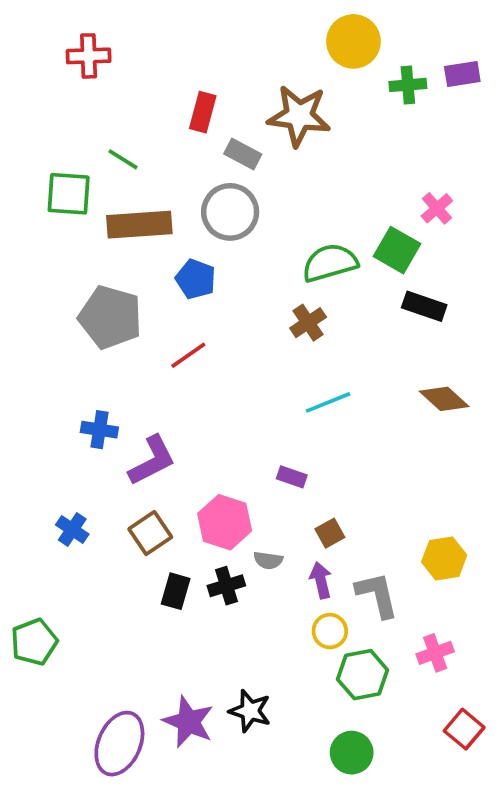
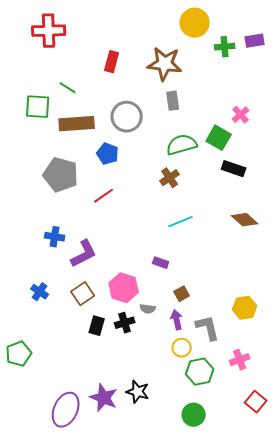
red cross: (89, 56) -> (49, 31), size x1.4
gray rectangle: (243, 154) -> (173, 101), moved, turned 54

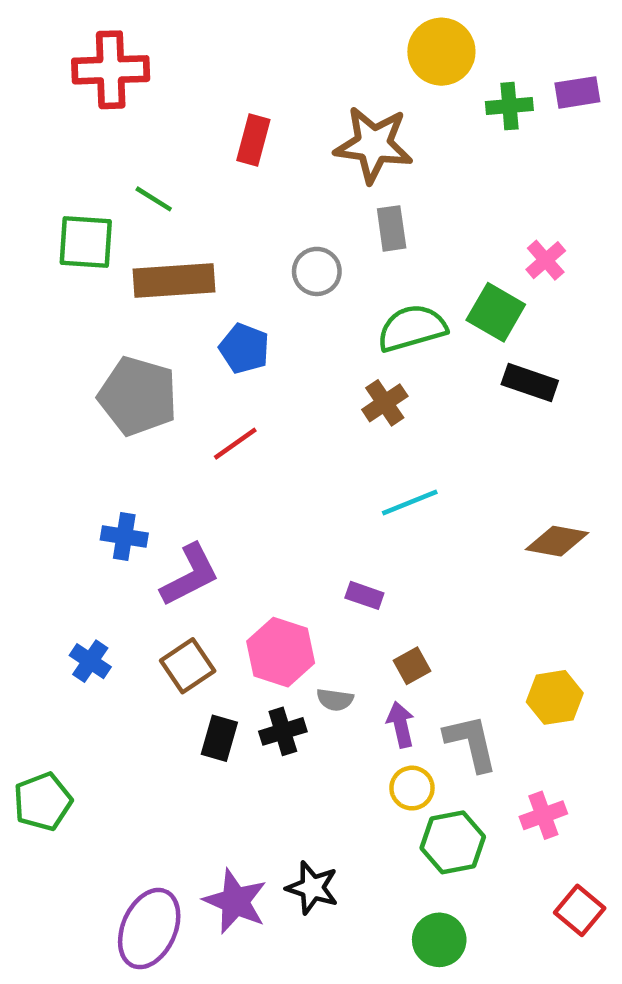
gray circle: (127, 117) -> (317, 271), moved, size x0.7
brown diamond: (245, 220) -> (557, 541), moved, turned -32

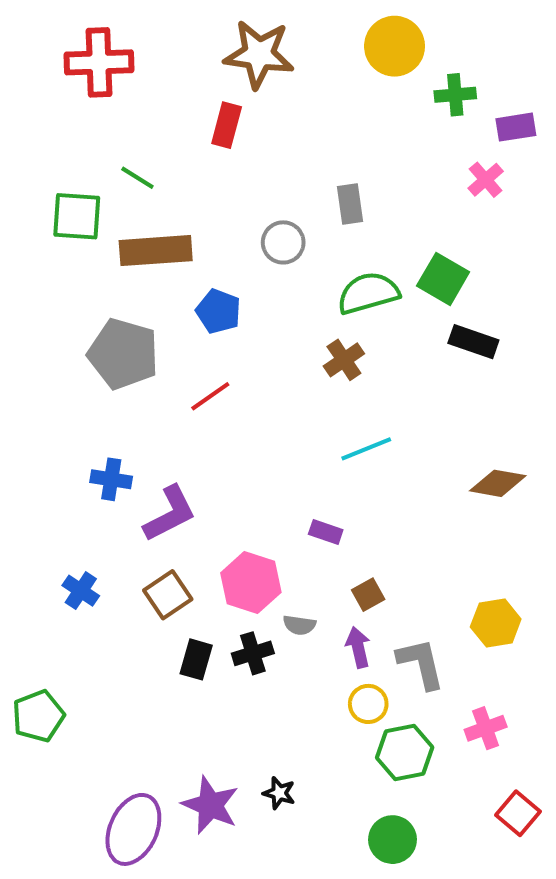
purple rectangle: (577, 92) -> (516, 127), moved
brown star: (373, 145) -> (259, 54), moved
pink cross: (546, 260) -> (486, 180), moved
black star: (312, 888) -> (279, 793), size x0.7

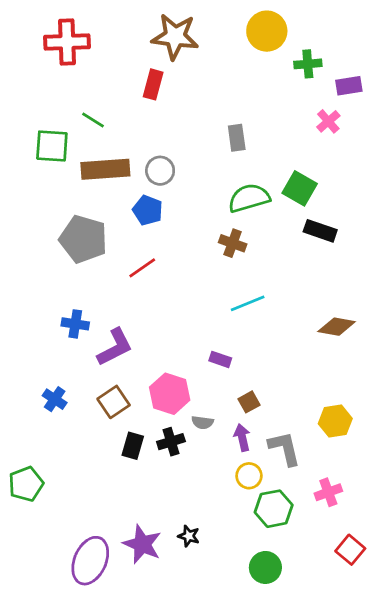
gray circle: (283, 242) -> (160, 171), moved
brown cross: (344, 360) -> (233, 243), turned -36

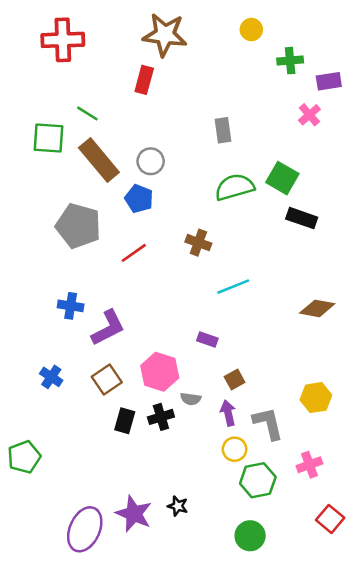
yellow circle: (267, 31) -> (251, 30), size x0.6
brown rectangle: (105, 169) -> (99, 160), turned 54
brown cross: (233, 243) -> (198, 243), moved

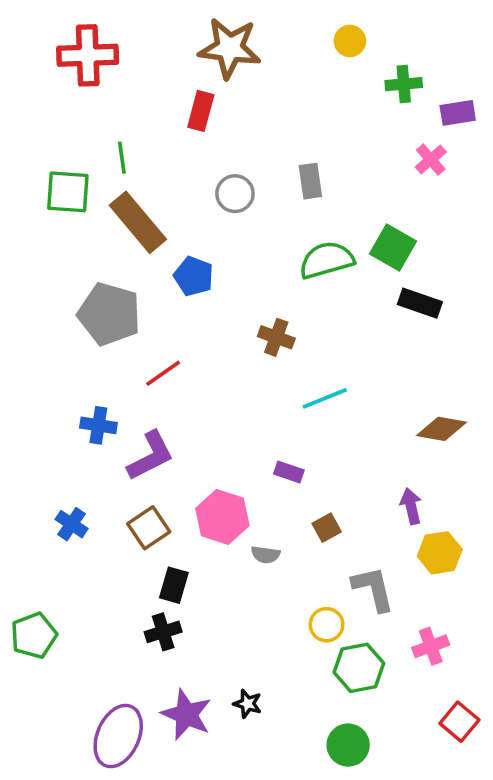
green line: (87, 113) -> (122, 158), turned 50
gray circle: (151, 161) -> (235, 194), moved
red line: (134, 253) -> (163, 373), moved
purple arrow: (228, 413) -> (411, 506), moved
black cross: (161, 417) -> (163, 632), moved

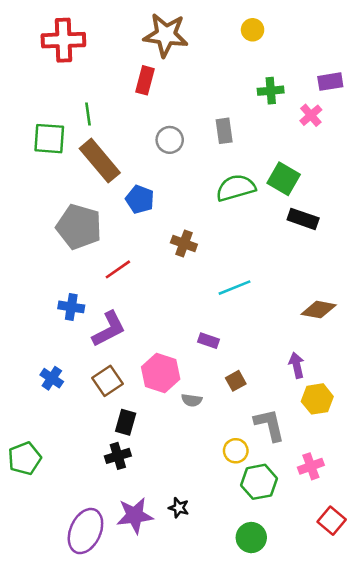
green cross: (404, 84) -> (271, 91), moved
brown cross: (276, 337) -> (184, 243), moved
purple star: (186, 714) -> (135, 515), turned -30

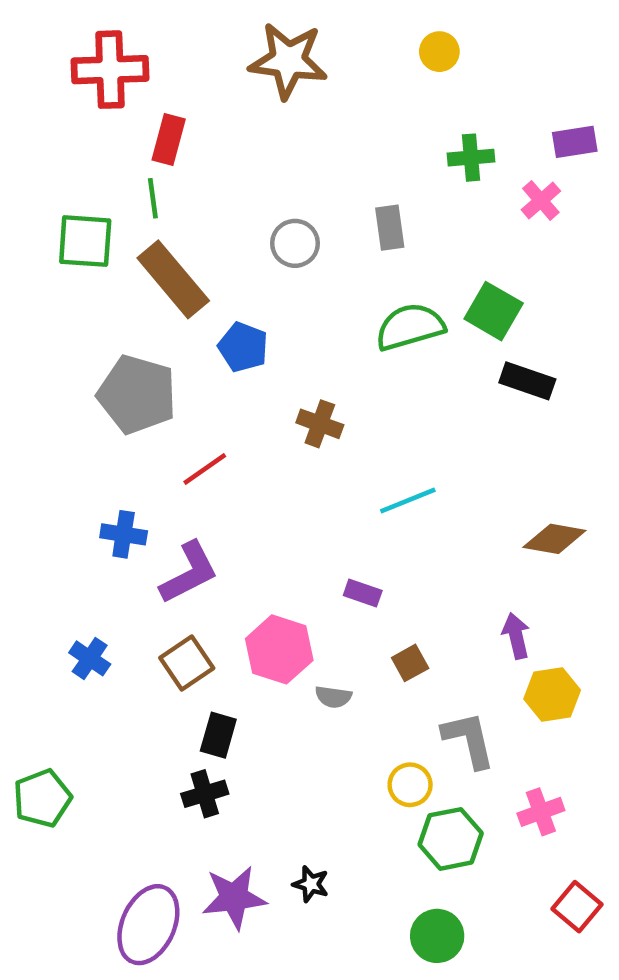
red rectangle: (145, 80) -> (169, 140), moved

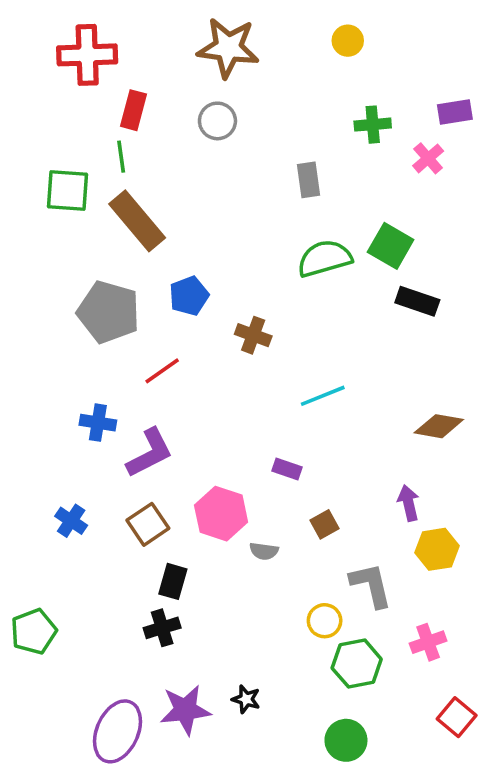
gray circle: (295, 243) -> (217, 121), moved
blue pentagon: (243, 347) -> (189, 296), moved, turned 30

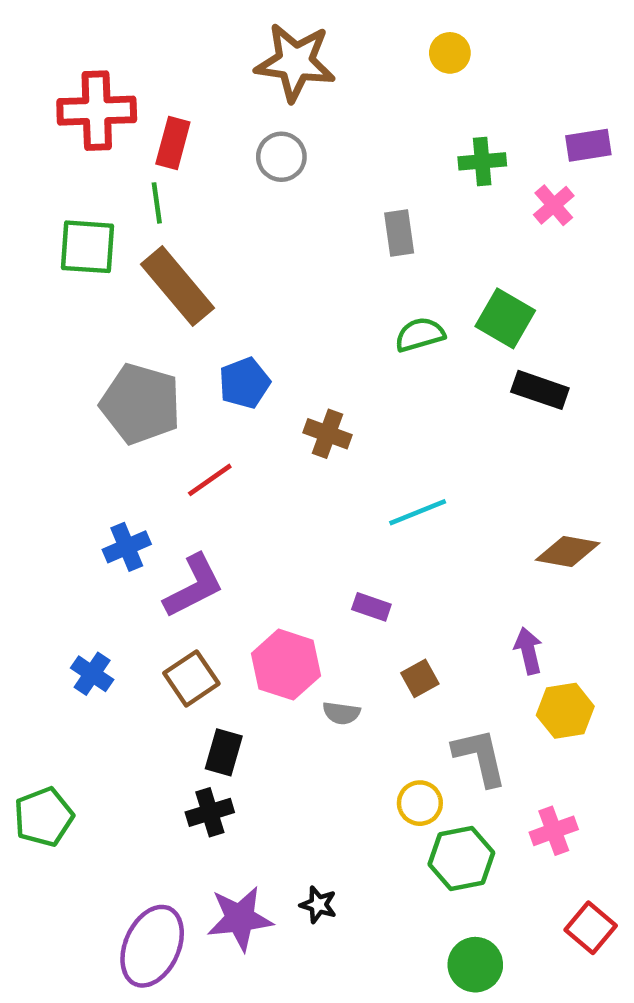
red cross: (87, 55) -> (97, 111), moved
green semicircle: (325, 258) -> (420, 335), size x0.7
blue cross: (98, 423) -> (127, 547), turned -32
green circle: (346, 740) -> (475, 965), moved

